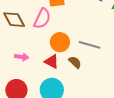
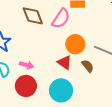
pink arrow: (22, 57) -> (27, 65), moved

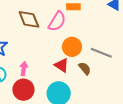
pink arrow: (27, 65) -> (24, 69), turned -96

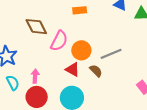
pink semicircle: (57, 21) -> (59, 41), moved
gray line: (101, 53) -> (111, 54), turned -40

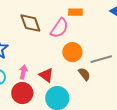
pink semicircle: (59, 41) -> (59, 28), moved
red triangle: (73, 70) -> (46, 75), moved

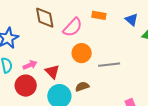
orange rectangle: (75, 12) -> (99, 15), moved
pink arrow: (23, 72) -> (30, 65), turned 48
brown semicircle: (84, 74) -> (82, 87), moved, turned -80

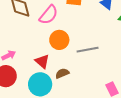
red triangle: (52, 72) -> (42, 61), moved

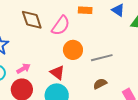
brown semicircle: (62, 73) -> (100, 84), moved

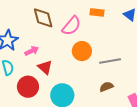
pink arrow: (23, 69) -> (32, 51), moved
red triangle: (57, 72) -> (45, 67), moved

